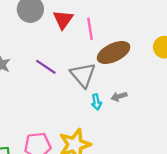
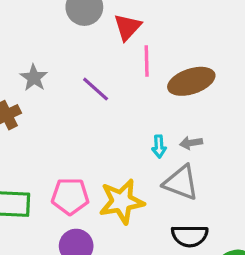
pink line: (90, 29) -> (147, 61), moved
gray triangle: (83, 75) -> (181, 183), moved, turned -36

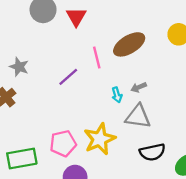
pink line: (147, 61) -> (97, 57), moved
purple line: (96, 89) -> (68, 77), moved, turned -70

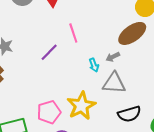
brown ellipse: (129, 44) -> (132, 33), moved

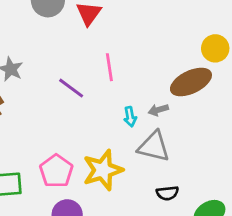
purple line: (49, 52) -> (71, 88), turned 72
pink pentagon: (49, 112) -> (56, 171), turned -30
black semicircle: (129, 114) -> (167, 193), size x0.7

